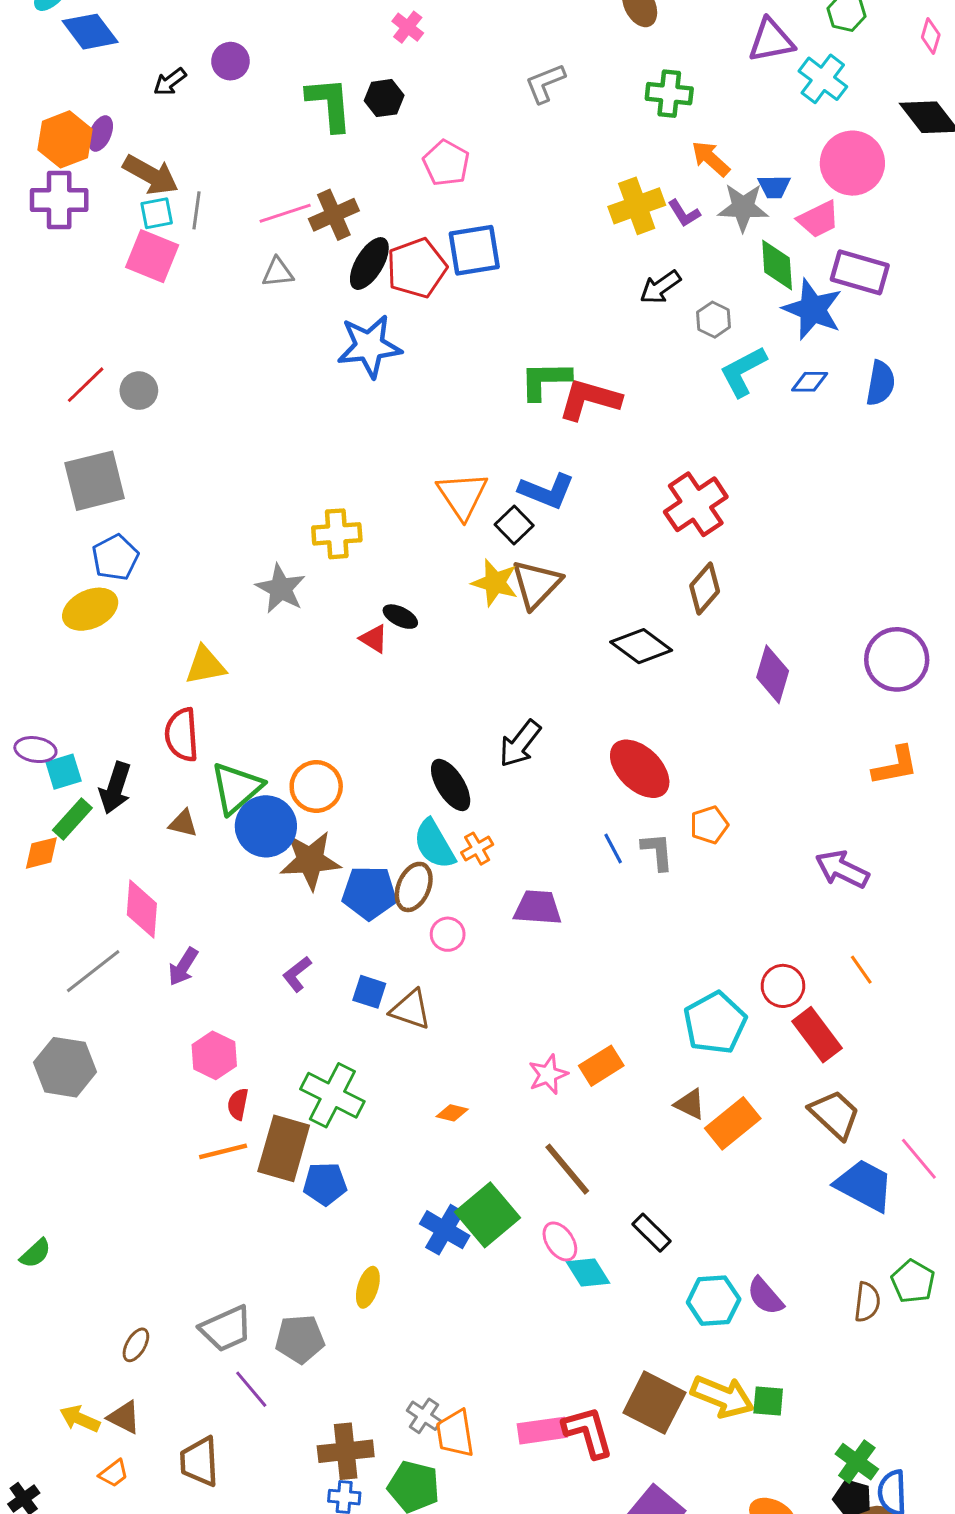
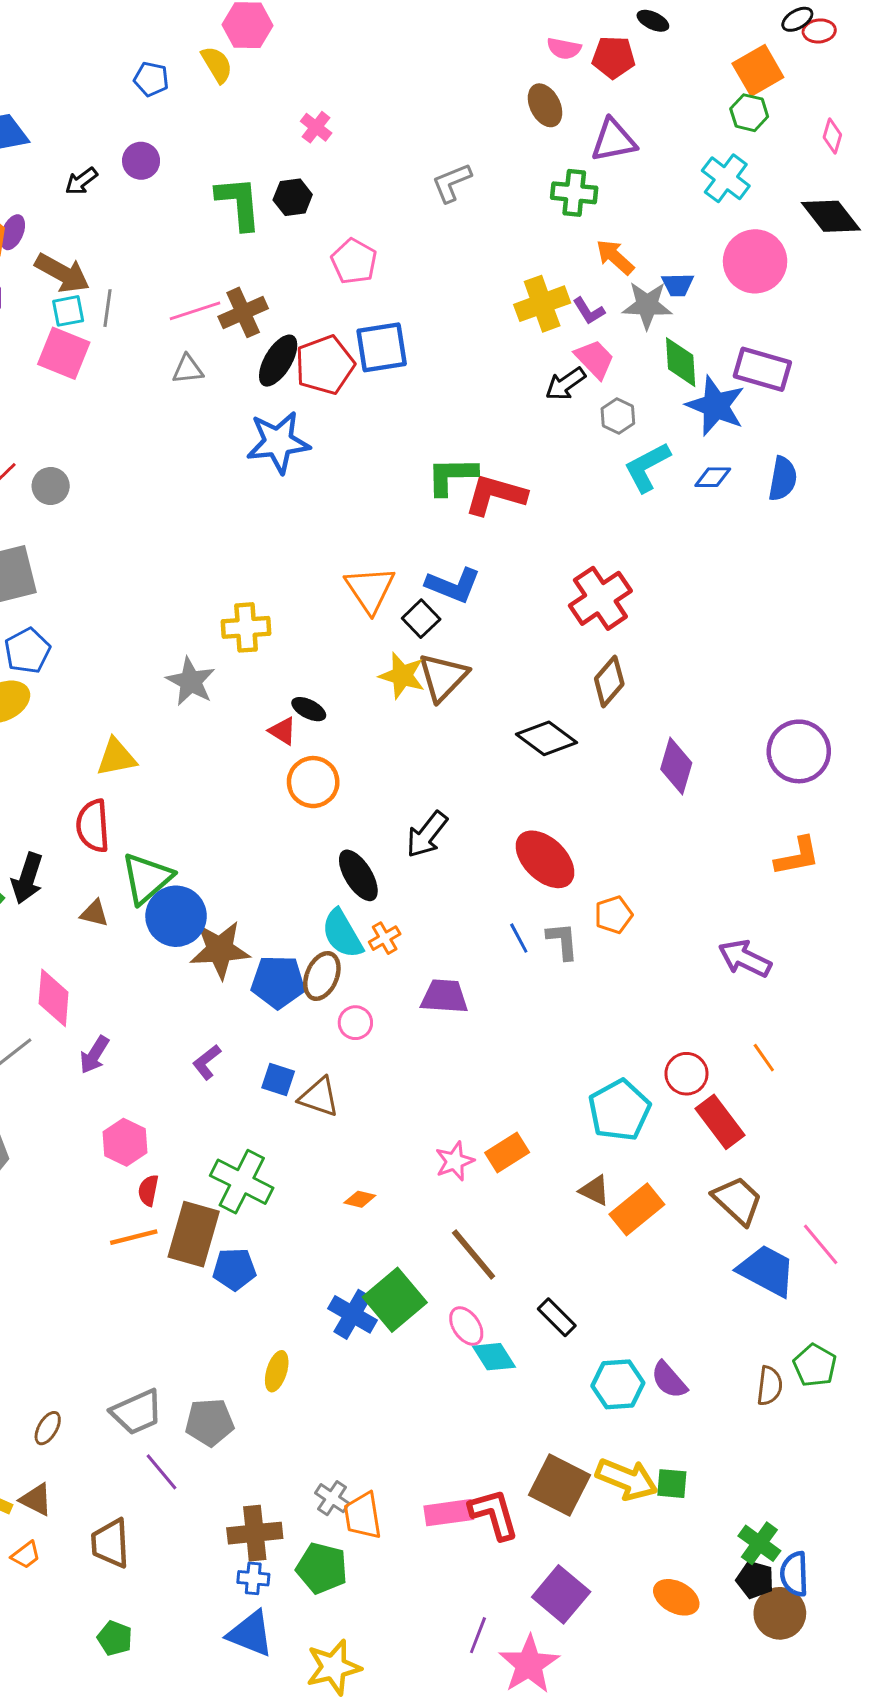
purple triangle: (771, 40) -> (614, 140), moved
pink trapezoid: (818, 219) -> (595, 359), moved, turned -108
orange circle: (316, 786) -> (313, 782), moved

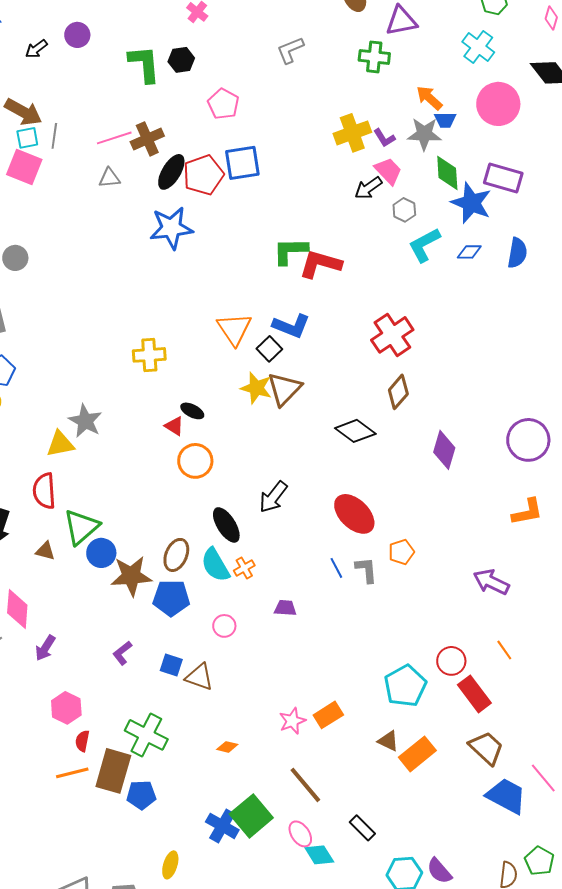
orange arrow: (615, 257) -> (429, 98), moved
gray star: (191, 681) -> (85, 421), moved
blue circle: (176, 916) -> (101, 553), size x0.7
brown ellipse: (322, 976) -> (176, 555), moved
purple trapezoid: (444, 996) -> (285, 608), size x0.7

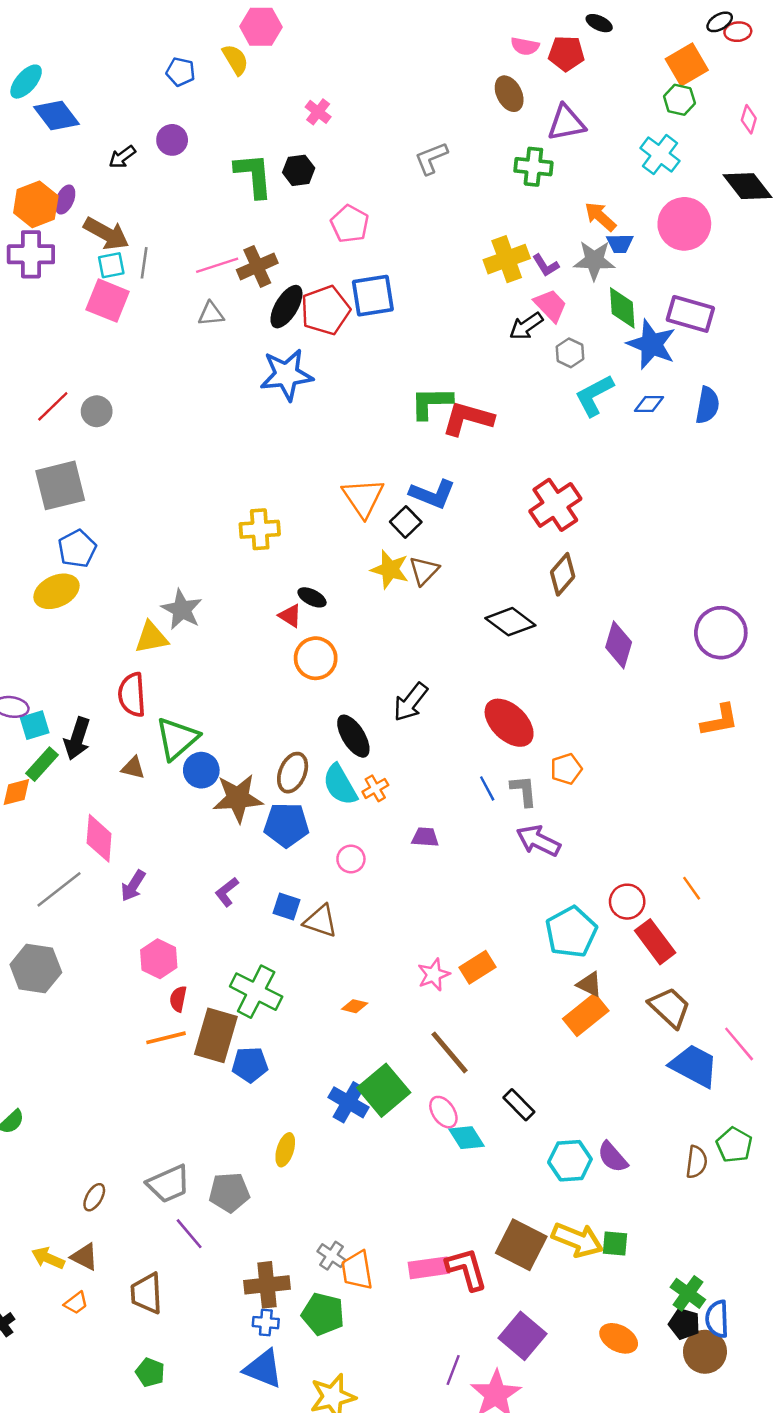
brown triangle: (284, 389) -> (424, 571), size x0.7
purple arrow: (491, 582) -> (538, 841), moved
brown triangle: (388, 741) -> (589, 984), moved

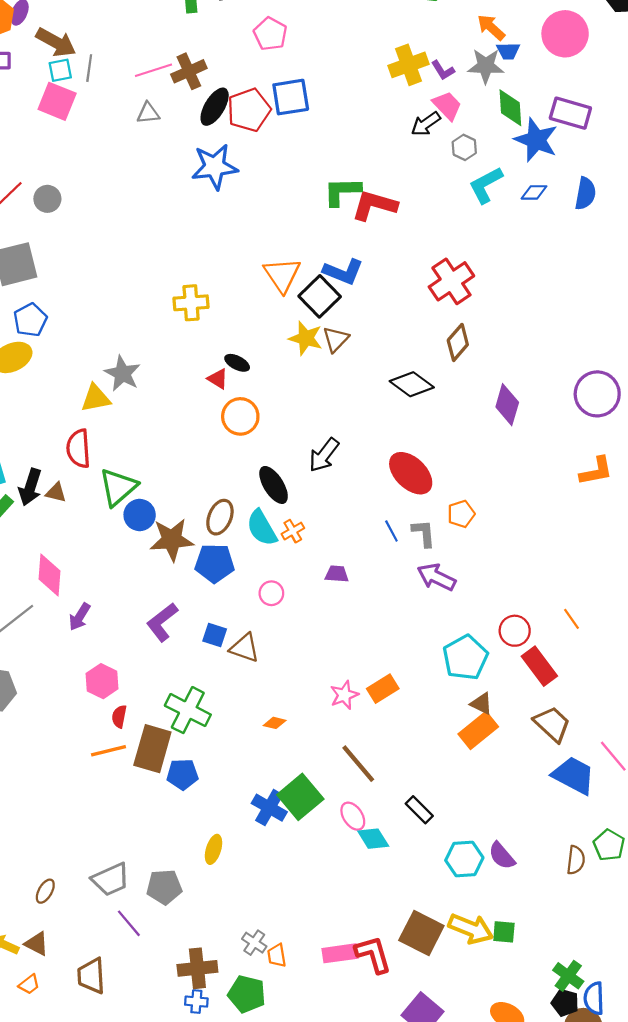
black square: (406, 522) -> (320, 296), size x1.5
brown triangle: (133, 768) -> (56, 492), moved
purple L-shape: (227, 892) -> (162, 622), size x1.5
orange trapezoid: (357, 1270) -> (277, 955), size x0.7

